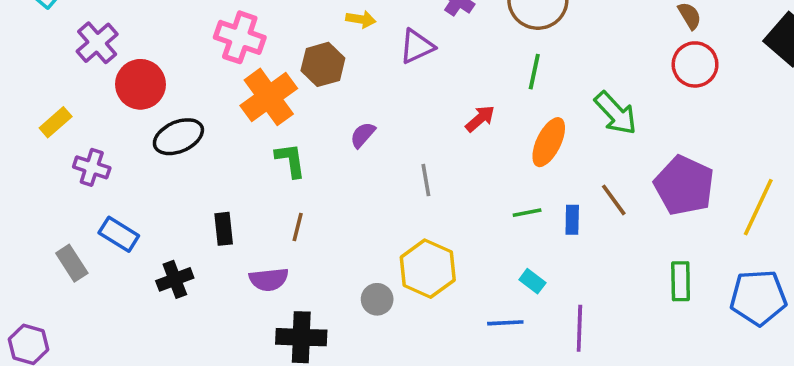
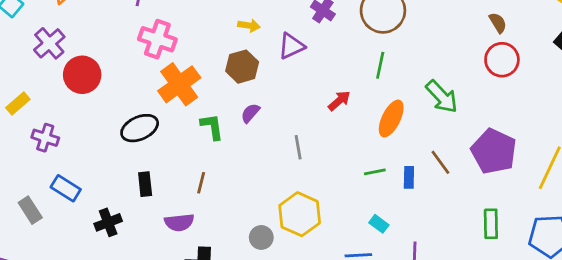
brown hexagon: (323, 64) -> (242, 67), moved
black ellipse: (178, 137) -> (140, 128), moved
green L-shape: (290, 160) -> (212, 127), moved

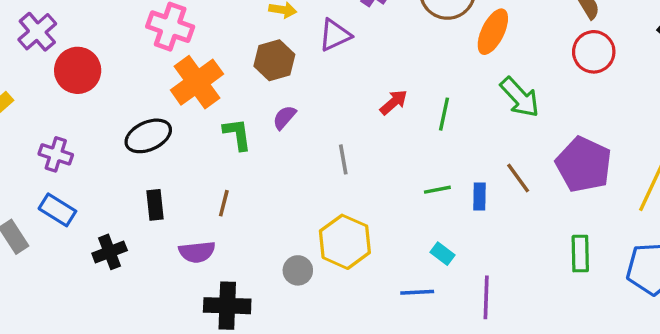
green line: (380, 65) -> (444, 114), moved
orange ellipse: (391, 119) -> (493, 32), moved
purple cross: (45, 138) -> (56, 154), moved

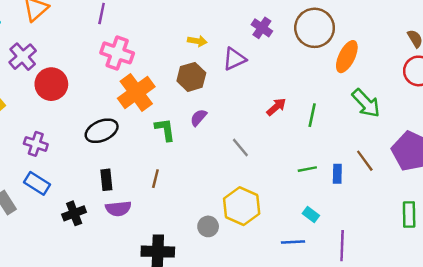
gray line: (343, 159) -> (240, 147), turned -30
purple semicircle: (197, 252) -> (118, 209), moved

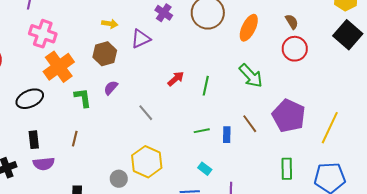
orange ellipse: (347, 57) -> (249, 28), moved

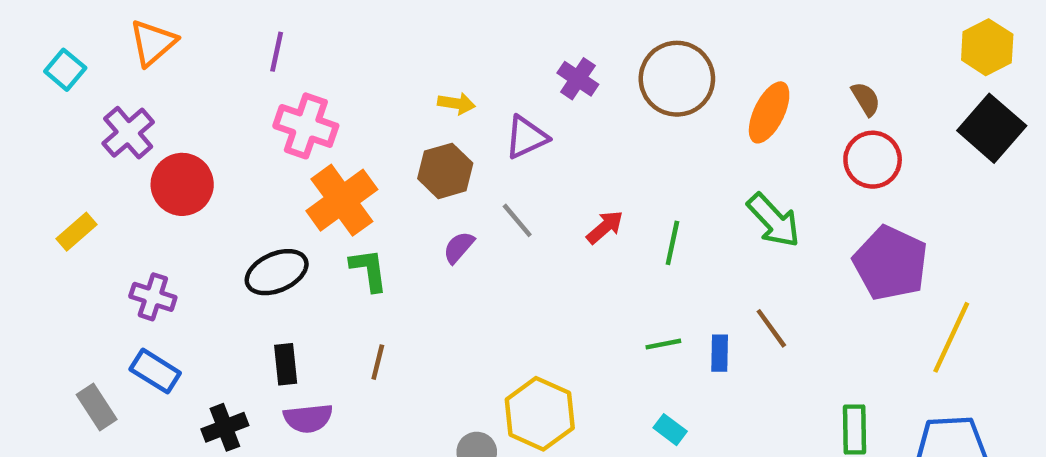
green L-shape: (83, 98) -> (369, 270), moved
gray line: (146, 113) -> (517, 220), moved
purple pentagon: (289, 116) -> (891, 263), moved

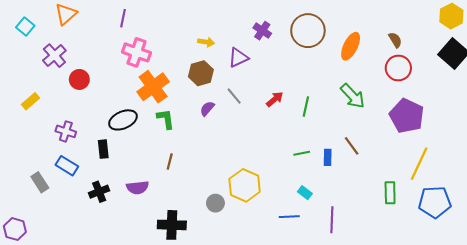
red circle: (182, 184) -> (79, 79), size x0.7
yellow line: (951, 337) -> (419, 164), moved
black rectangle: (286, 364) -> (103, 149), moved

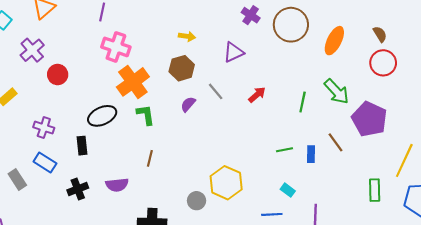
purple cross: (262, 31) -> (251, 15), moved
purple triangle: (238, 58) -> (234, 52), moved
green line: (306, 106) -> (303, 102), moved
purple pentagon: (407, 116) -> (369, 119), moved

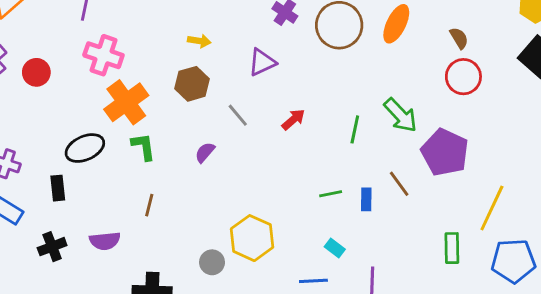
orange ellipse: (334, 41) -> (396, 24), moved
red circle: (58, 75) -> (36, 72), moved
purple semicircle: (188, 104) -> (205, 152), moved

